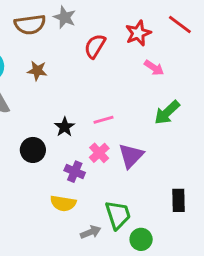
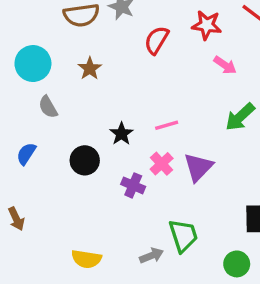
red star: (138, 33) -> (207, 25), turned 30
brown star: (37, 71) -> (90, 69), turned 30
yellow semicircle: (63, 203) -> (86, 259), moved
green circle: (141, 239) -> (237, 264), moved

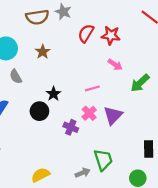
red star: (207, 25) -> (111, 35), moved
pink arrow: (225, 65) -> (115, 65), moved
black star: (121, 134) -> (53, 94), moved
yellow semicircle: (86, 259) -> (41, 175), turned 144

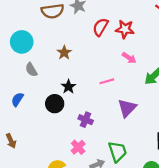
brown star: (43, 52) -> (64, 53), moved
pink cross: (89, 113) -> (78, 147), moved

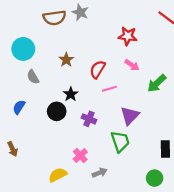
red semicircle: (100, 27) -> (98, 69), moved
purple cross: (86, 120) -> (89, 119), moved
green trapezoid: (117, 152) -> (120, 141), moved

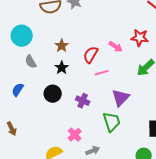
red star: (128, 36) -> (140, 38), moved
pink arrow: (132, 65) -> (116, 47), moved
black star: (71, 94) -> (62, 68), moved

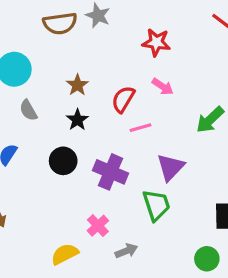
red star: (140, 38) -> (156, 42), moved
purple cross: (83, 101) -> (111, 172), size x1.5

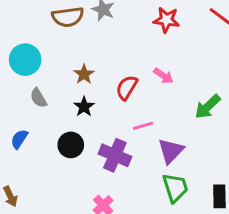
red star: (156, 42) -> (166, 20), moved
pink line: (141, 128) -> (143, 126), moved
green trapezoid: (156, 205) -> (175, 188), moved

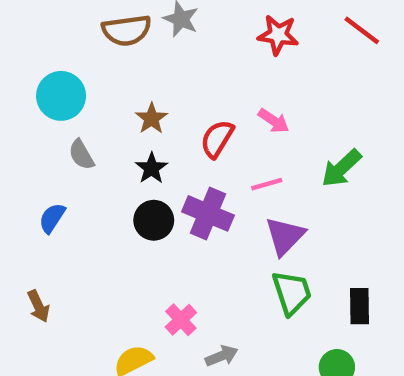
pink line: (143, 126) -> (267, 184), moved
black circle: (71, 145) -> (154, 220), moved
purple cross: (115, 155) -> (208, 213), moved

